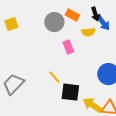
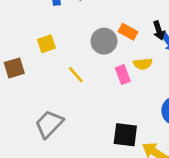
yellow semicircle: (88, 32) -> (143, 64), moved
yellow line: (54, 77) -> (76, 75), moved

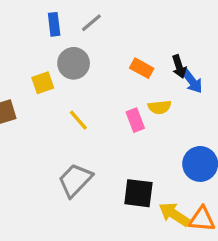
gray circle: (104, 41) -> (74, 63), moved
gray trapezoid: (49, 124) -> (75, 180), moved

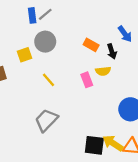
gray line: (91, 23) -> (45, 14), moved
black arrow: (179, 67) -> (112, 51), moved
blue arrow: (192, 81) -> (125, 34), moved
black square: (138, 193) -> (94, 145), moved

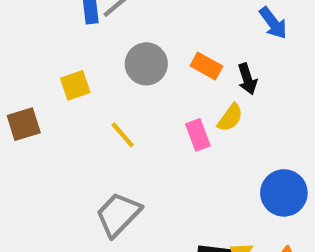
blue arrow: (125, 34) -> (273, 23), moved
gray circle: (45, 42) -> (146, 64), moved
yellow semicircle: (103, 71) -> (230, 118), turned -48

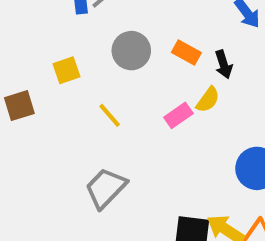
pink rectangle: (198, 135) -> (178, 115), turned 76

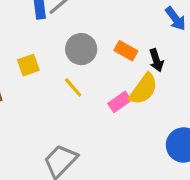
yellow semicircle: (208, 100) -> (144, 89), size x1.5
yellow line: (110, 115) -> (73, 87), moved

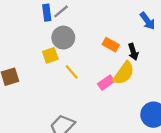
gray circle: (81, 49) -> (63, 38), moved
yellow square: (28, 65) -> (50, 55), moved

